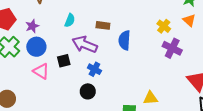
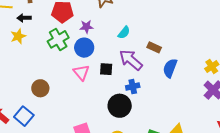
blue cross: (94, 69) -> (133, 87), turned 32
black circle: (88, 91) -> (120, 106), size x1.5

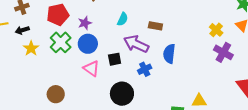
yellow star: (18, 36) -> (31, 48), moved
blue semicircle: (170, 68) -> (169, 54), moved
black circle: (120, 106) -> (122, 94), moved

